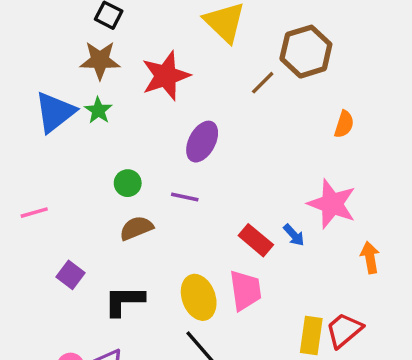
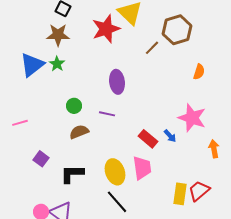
red star: (166, 76) -> (106, 29), moved
purple ellipse: (202, 142) -> (117, 82), turned -35

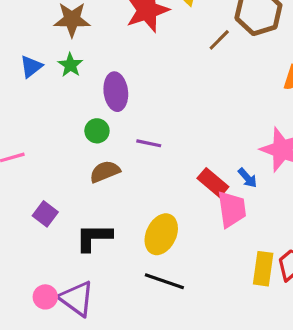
blue triangle: (32, 65) -> (31, 67), size x0.6
purple ellipse: (117, 82) -> (116, 92), moved
pink trapezoid: (142, 168) -> (232, 209), moved
yellow ellipse: (115, 172) -> (161, 234), turned 45
black line: (117, 202) -> (164, 281), turned -30

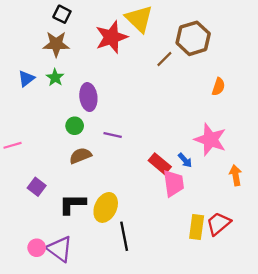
yellow ellipse: (161, 234) -> (106, 207), moved
black line: (164, 281) -> (124, 236), turned 60

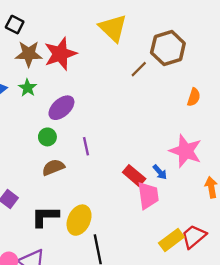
black square: (62, 14) -> (15, 25), moved
red star: (111, 37) -> (60, 54), moved
purple ellipse: (88, 97) -> (61, 108), turned 55
purple line: (113, 135) -> (86, 146), turned 66
yellow rectangle: (197, 227) -> (171, 240), turned 45

